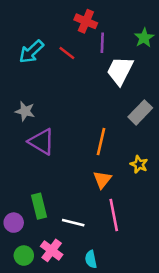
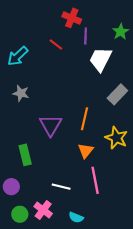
cyan arrow: (31, 52) -> (18, 56), moved
purple triangle: (42, 142) -> (51, 125), moved, turned 30
yellow star: (139, 164) -> (116, 138), size x1.5
green rectangle: (39, 206) -> (25, 155), moved
cyan semicircle: (91, 259) -> (76, 217), turned -56

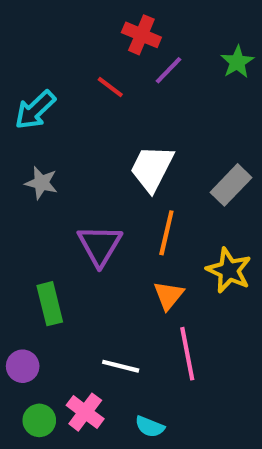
purple line: (86, 36) -> (169, 70), turned 42
white trapezoid: (100, 59) -> (152, 168), moved

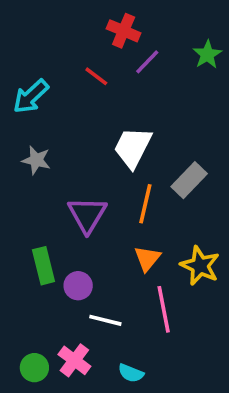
gray rectangle: (231, 185) -> (189, 180), moved
yellow star: (229, 270) -> (200, 266), moved
purple circle: (23, 366) -> (78, 286), moved

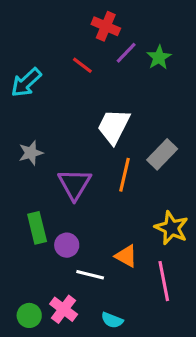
green star: (207, 55) -> (159, 57), moved
gray star: (36, 160) -> (31, 153), moved, turned -30
orange triangle: (147, 258) -> (126, 256), moved, turned -40
pink line: (164, 309) -> (164, 281), moved

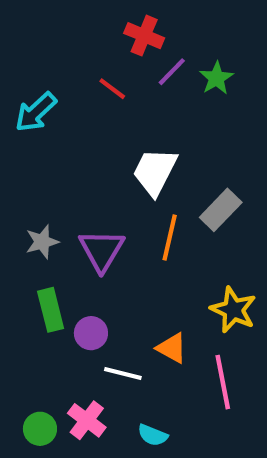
gray star: (31, 153) -> (42, 242), moved

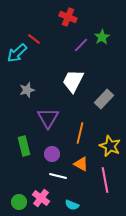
purple line: (172, 72) -> (81, 45), moved
red line: (112, 89) -> (34, 39), moved
orange line: (170, 238) -> (80, 133), moved
gray star: (42, 242) -> (27, 90), moved
purple circle: (91, 333) -> (52, 154), moved

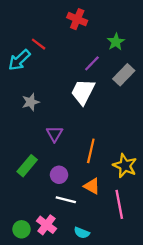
purple line: (81, 45) -> (92, 63), moved
gray rectangle: (104, 99) -> (124, 75), moved
purple triangle: (48, 118) -> (54, 134), size x0.7
green rectangle: (24, 146) -> (27, 166), turned 54

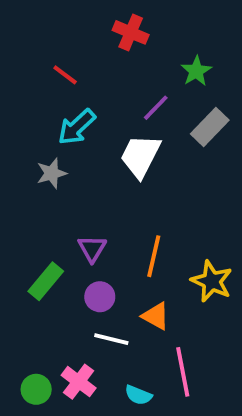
cyan arrow: (19, 60) -> (77, 127), moved
purple triangle: (54, 134) -> (92, 249), moved
pink line: (119, 204) -> (183, 372), moved

